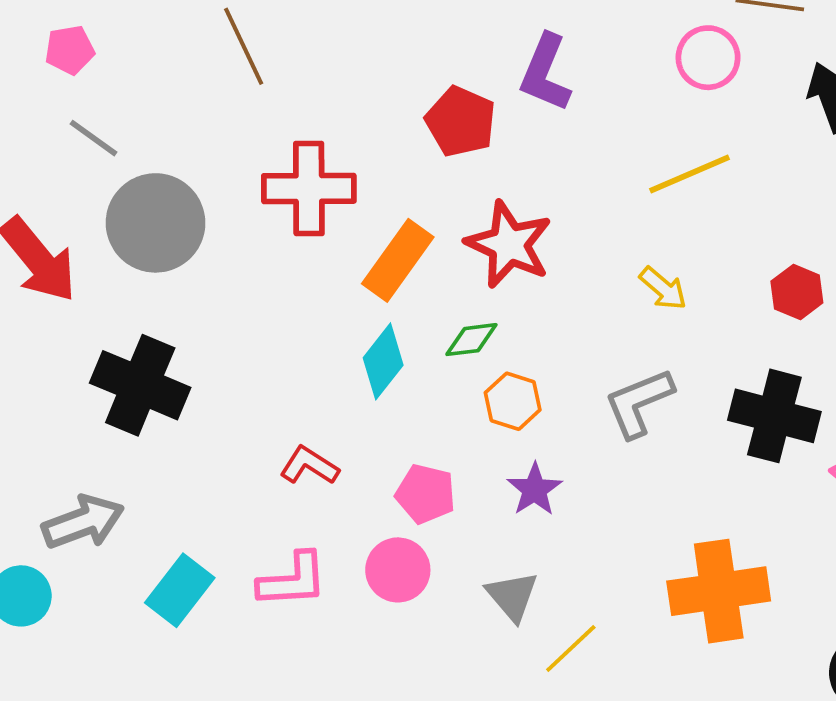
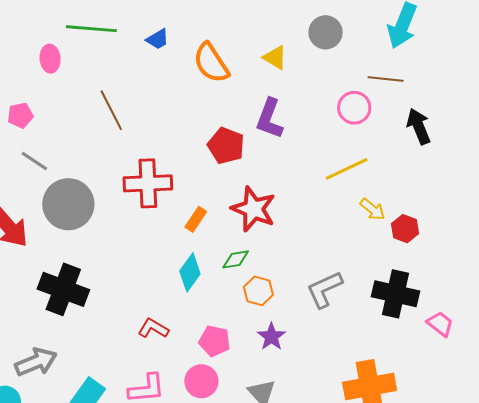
orange rectangle: (398, 260) -> (196, 219), size x0.6
yellow arrow: (663, 288) -> (373, 209), moved

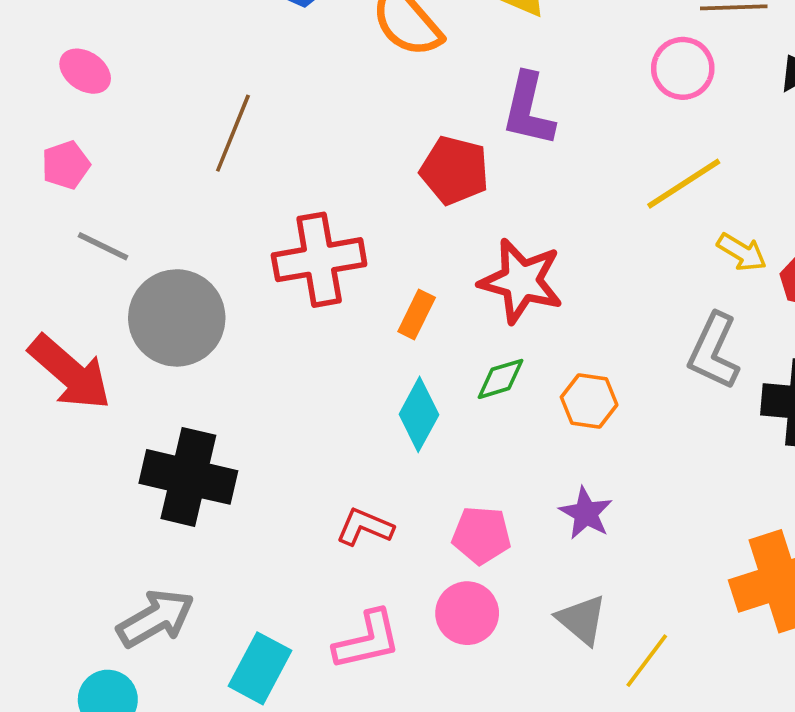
pink ellipse: (50, 59) -> (85, 71), moved, turned -44
brown line: (111, 110) -> (233, 133), turned 57
gray L-shape: (324, 289) -> (714, 351), moved, turned -33
orange hexagon: (258, 291) -> (589, 401), moved

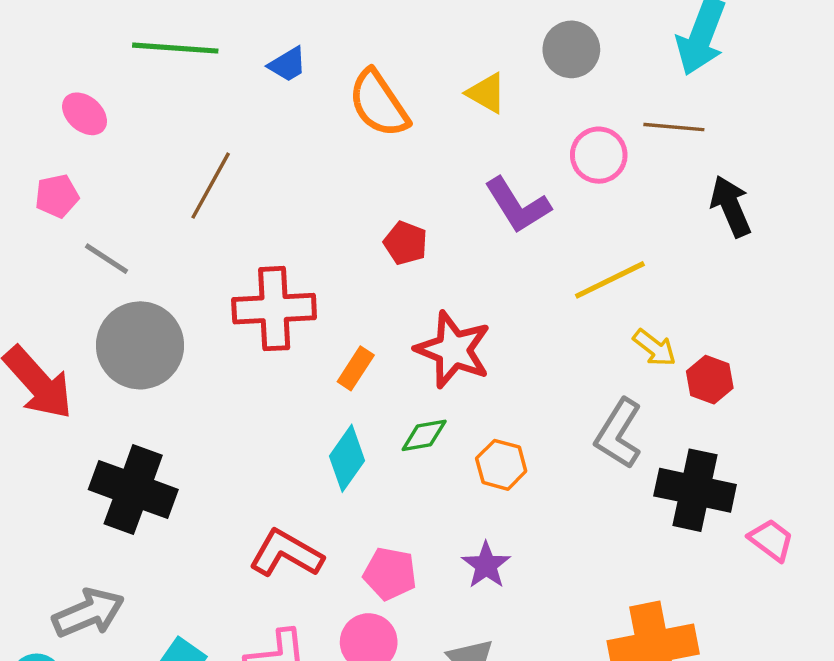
pink circle: (683, 68) -> (599, 155), moved
purple L-shape: (528, 110) -> (518, 205), moved, turned -52
red pentagon: (455, 170) -> (405, 243), size x0.7
gray line: (103, 246) -> (107, 259), moved
red L-shape: (365, 527) -> (286, 554), size x1.4

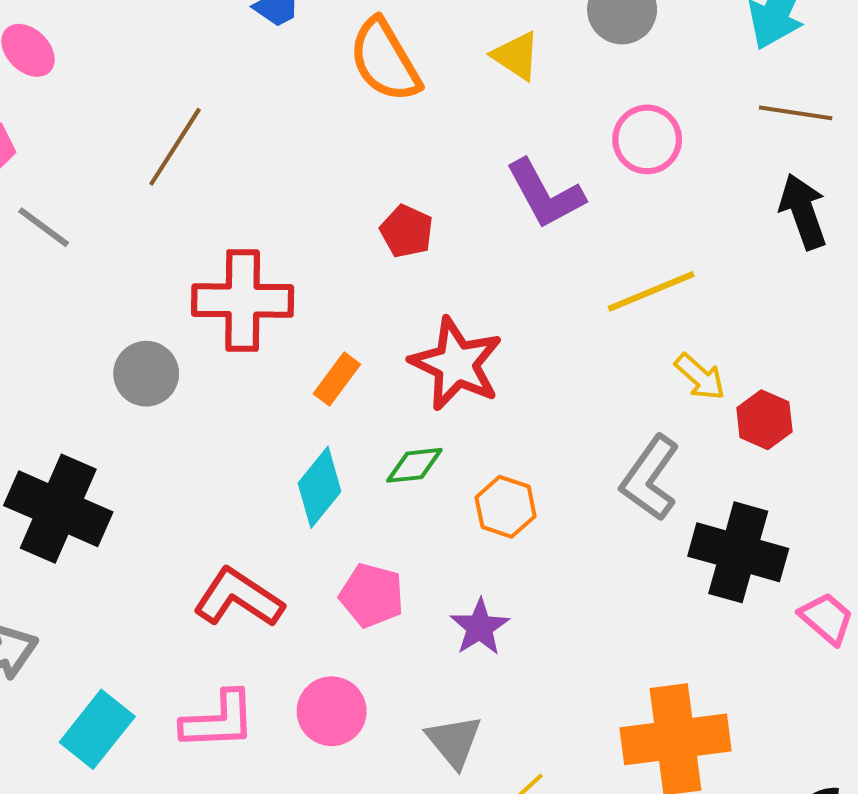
brown line: (674, 127) -> (796, 113), moved
gray circle: (140, 345) -> (146, 374), moved, size x0.6
pink pentagon: (390, 574) -> (372, 595), moved

